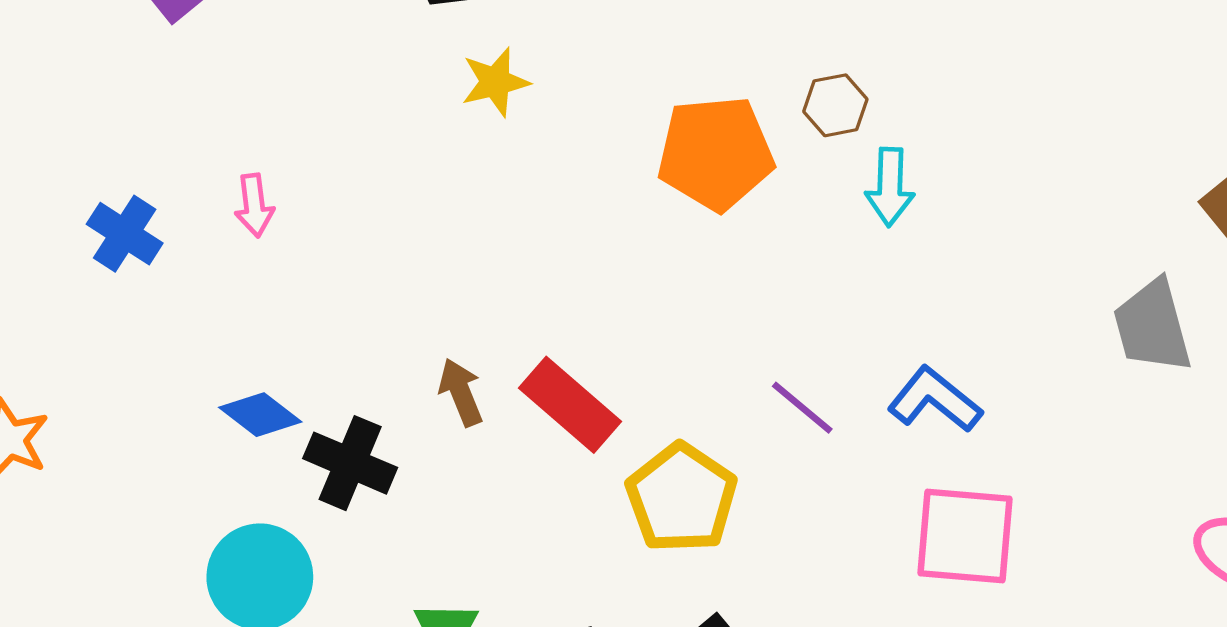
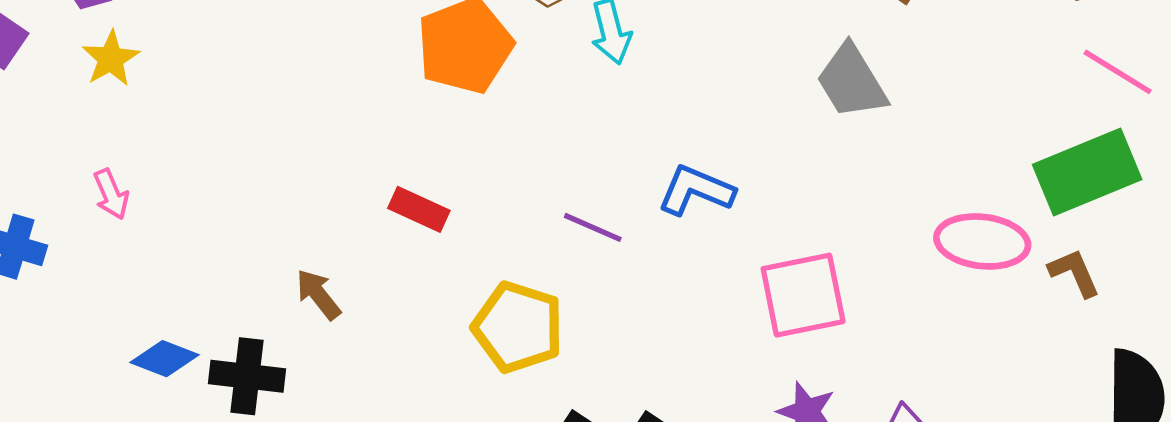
yellow star: (495, 82) -> (111, 59), moved
red rectangle: (570, 405) -> (419, 209), moved, size x0.7
pink square: (965, 536) -> (803, 295), moved

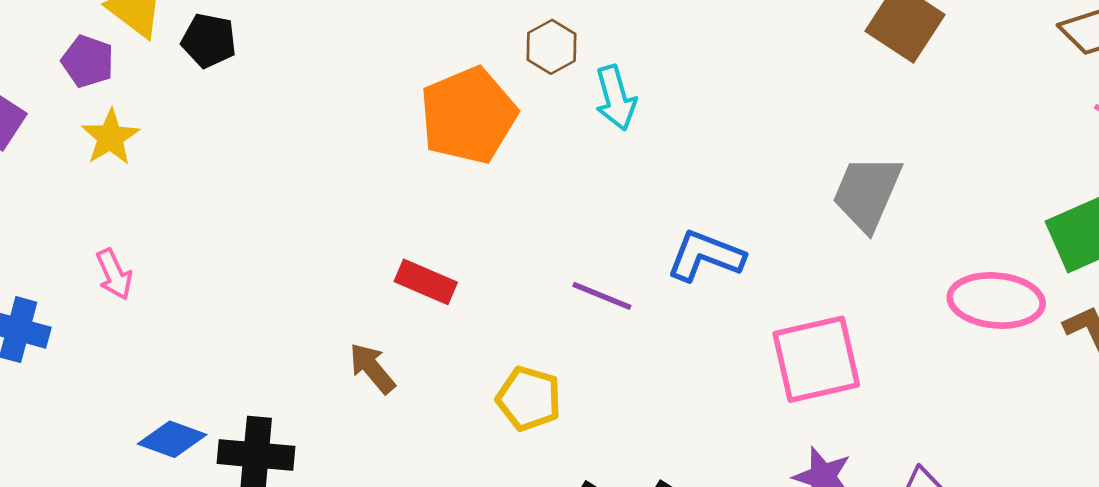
gray trapezoid: (852, 82) -> (867, 193), moved, turned 56
brown arrow: (318, 294) -> (372, 368), moved
yellow pentagon: (518, 327) -> (529, 399), size x0.7

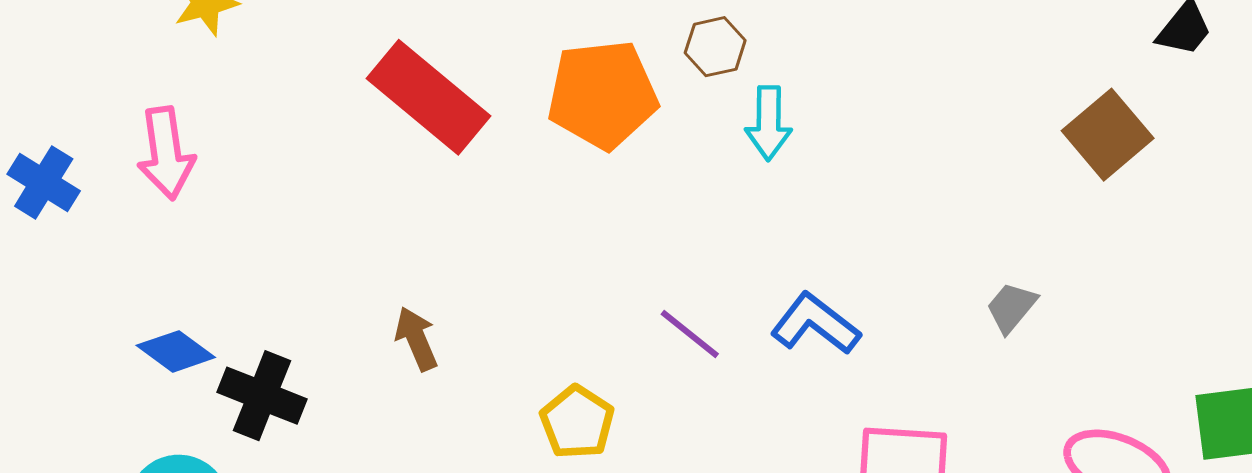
gray trapezoid: (867, 193) -> (1011, 307), size x0.6
pink arrow: (114, 274) -> (166, 153), size x1.5
red rectangle: (426, 282) -> (429, 97), moved, size x1.8

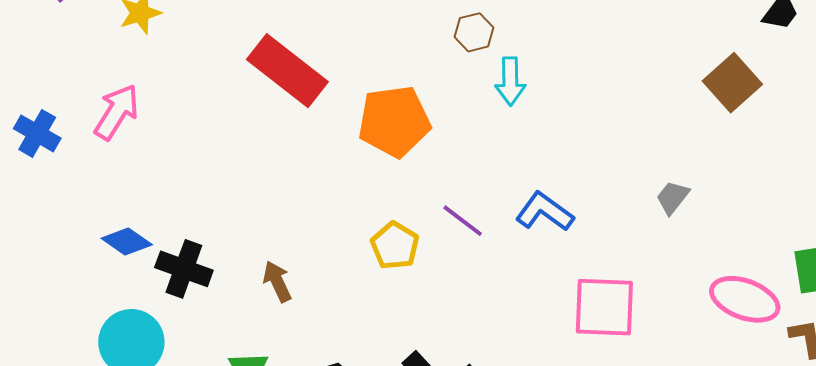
orange pentagon: (602, 94) -> (394, 121), moved
pink arrow: (166, 153) -> (117, 112), turned -138
brown arrow: (416, 339) -> (277, 281), moved
yellow pentagon: (577, 422) -> (395, 246), moved

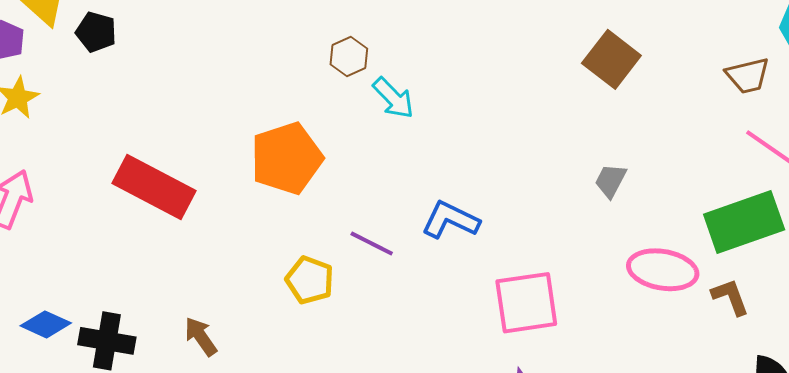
red rectangle: (287, 71) -> (154, 187), moved
cyan arrow: (510, 81) -> (393, 98), turned -33
gray trapezoid: (673, 197) -> (610, 181), moved

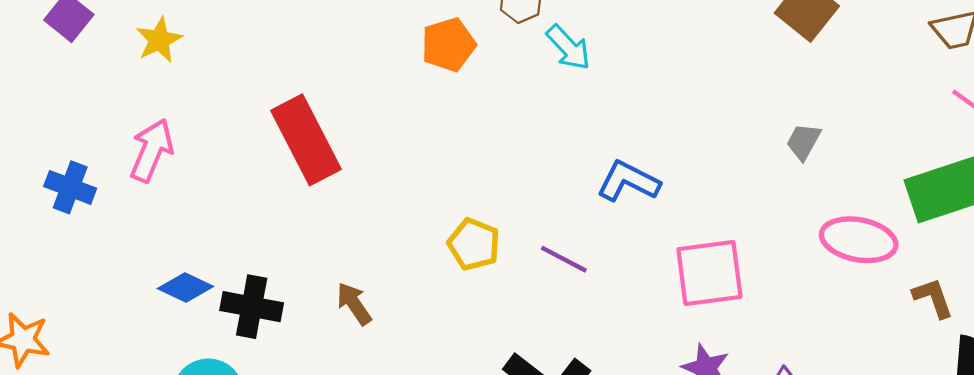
orange pentagon: (287, 158) -> (448, 45), moved, size x0.7
red rectangle: (154, 187) -> (306, 140), turned 34
purple line: (372, 243) -> (564, 259), moved
brown L-shape: (730, 297) -> (933, 298), moved

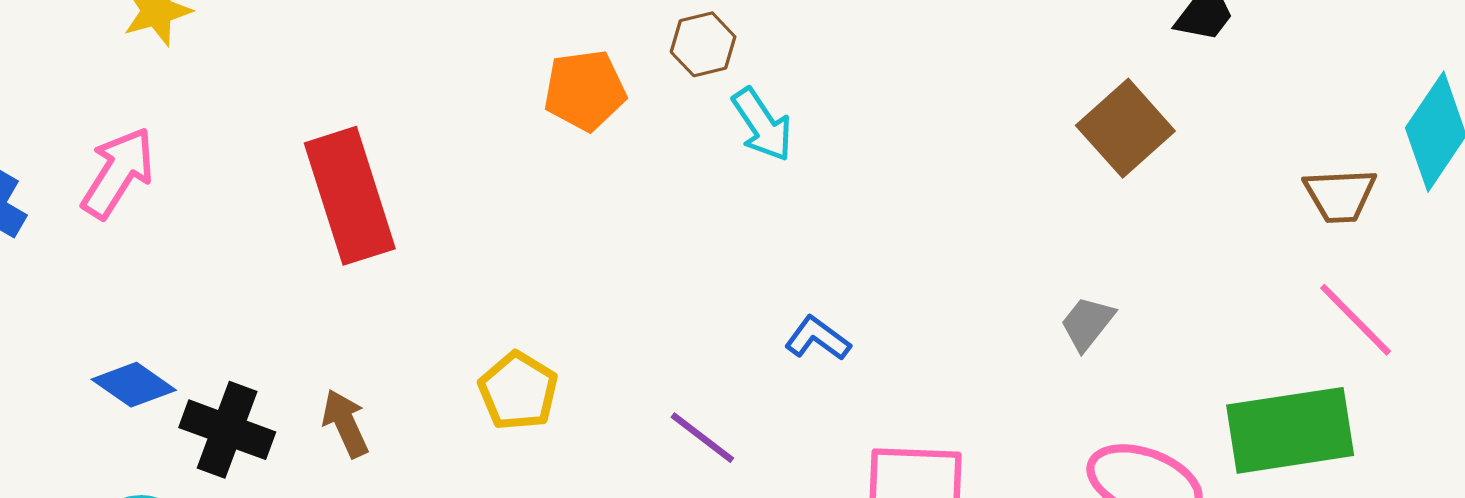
blue L-shape: (628, 181) -> (818, 338), size x0.7
yellow pentagon: (474, 244) -> (518, 391), moved
brown arrow: (354, 304) -> (345, 423), moved

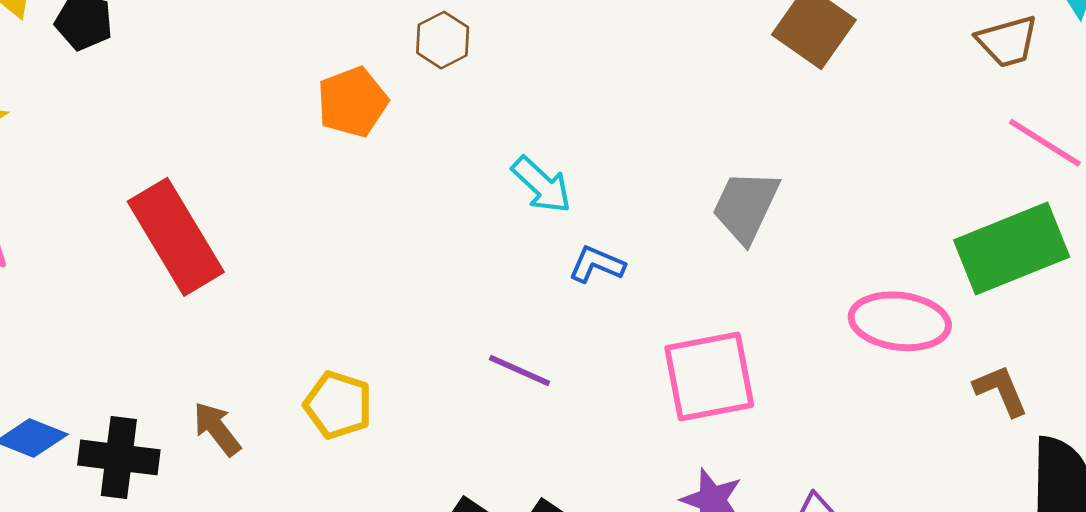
cyan arrow: (762, 125) -> (542, 185), moved
gray trapezoid: (1087, 323) -> (746, 206), moved, size x1.5
yellow pentagon: (518, 391) -> (338, 405), moved

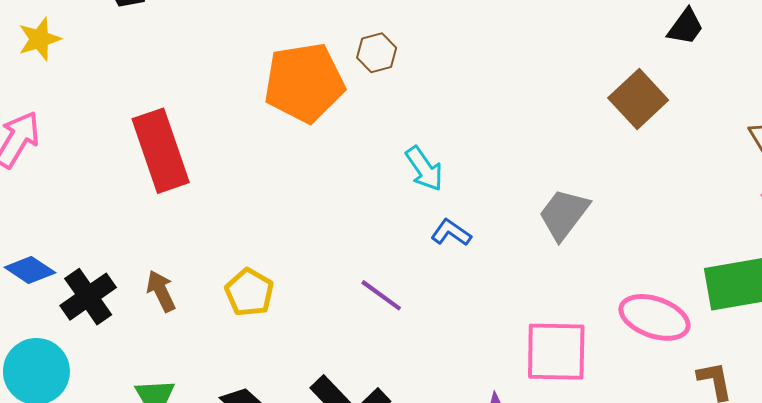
orange pentagon: (352, 102) -> (304, 83), size x1.6
pink square: (709, 377) -> (556, 352), moved
black cross: (119, 457) -> (88, 297), turned 36

